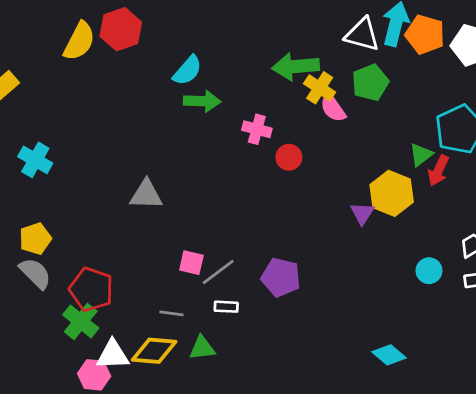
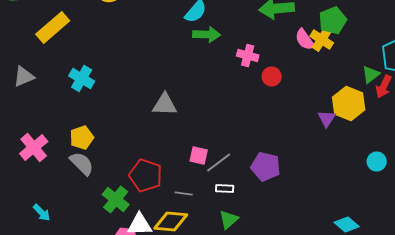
yellow cross: (320, 88) -> (322, 40), moved
red pentagon: (91, 289) -> (146, 176), moved
green triangle: (202, 348) -> (229, 220), moved, turned -35

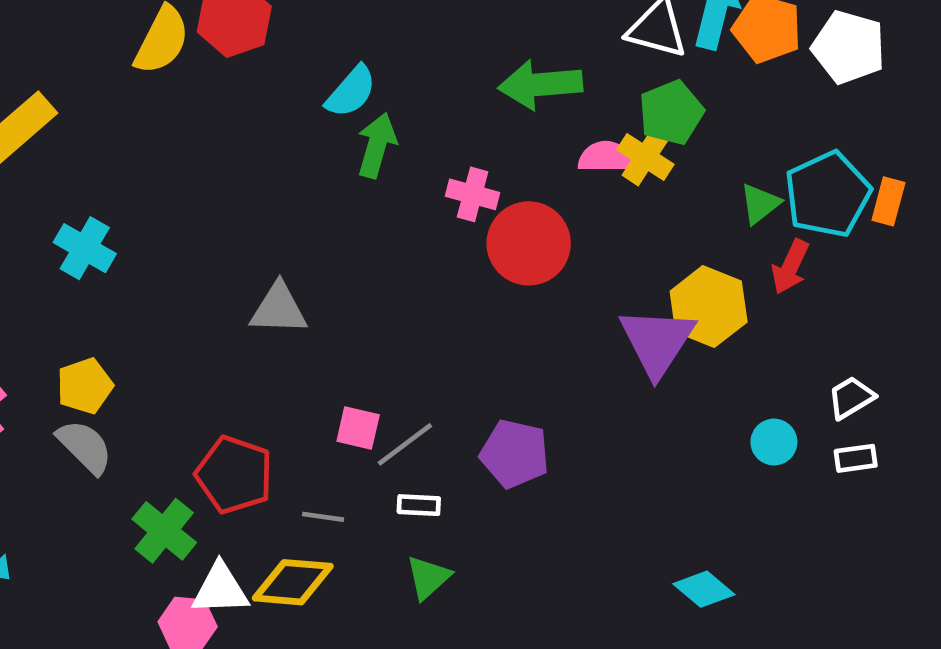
green arrow: (207, 34) -> (377, 145), turned -76
pink semicircle: (305, 40) -> (606, 157), turned 125
green triangle: (371, 74) -> (760, 204), moved
red circle: (272, 76) -> (529, 243), size x1.8
purple triangle: (327, 118) -> (657, 342), size x1.8

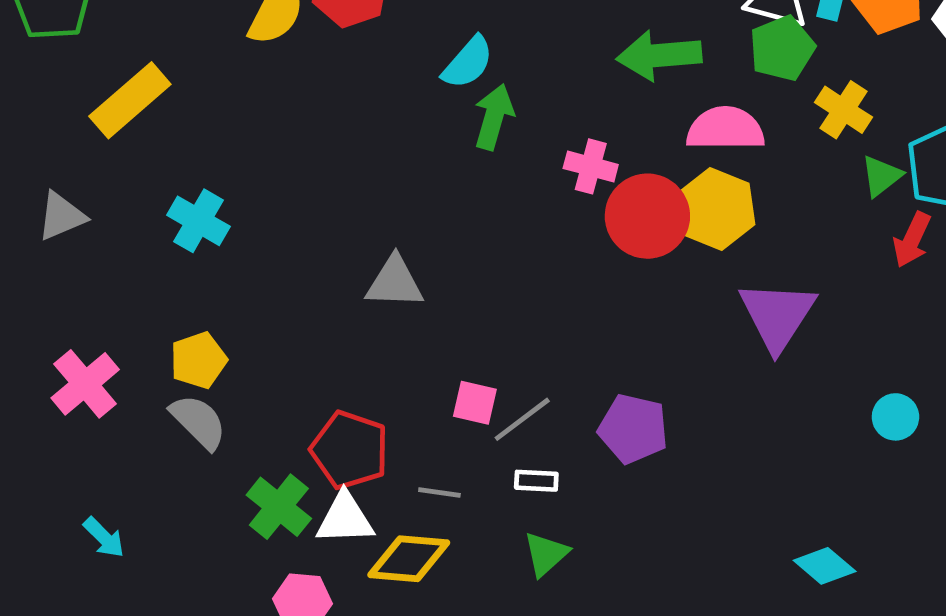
green pentagon: (671, 113) -> (782, 48), moved
pink semicircle: (606, 157) -> (725, 129), size x1.4
yellow cross: (645, 157) -> (843, 110), moved
yellow hexagon: (709, 307) -> (716, 209), moved
white triangle: (220, 589) -> (345, 519), moved

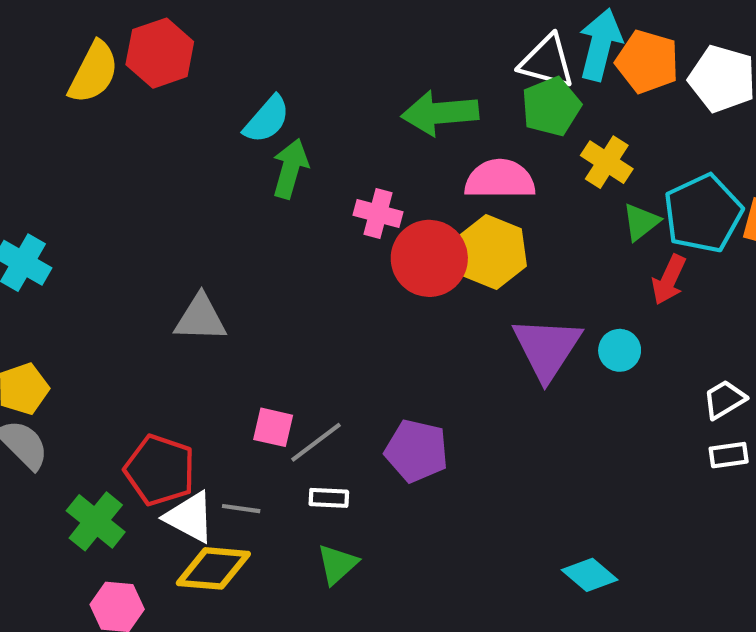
cyan circle: (895, 417) -> (620, 350), moved
white triangle: (345, 519) -> (190, 517), moved, turned 30

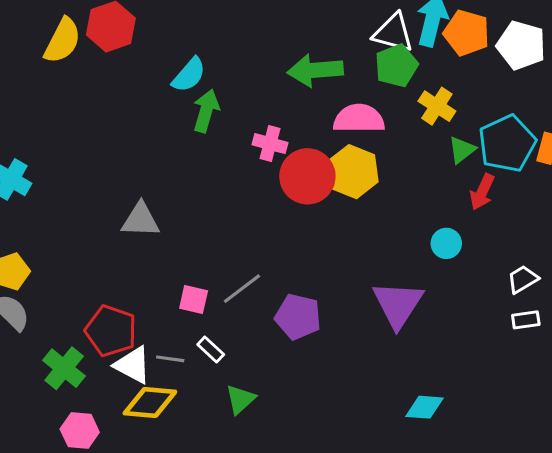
purple triangle: (547, 348) -> (398, 304), moved
gray line: (316, 442) -> (242, 289), moved
white rectangle: (329, 498) -> (211, 349), moved, turned 40
cyan diamond: (590, 575) -> (424, 407), turned -36

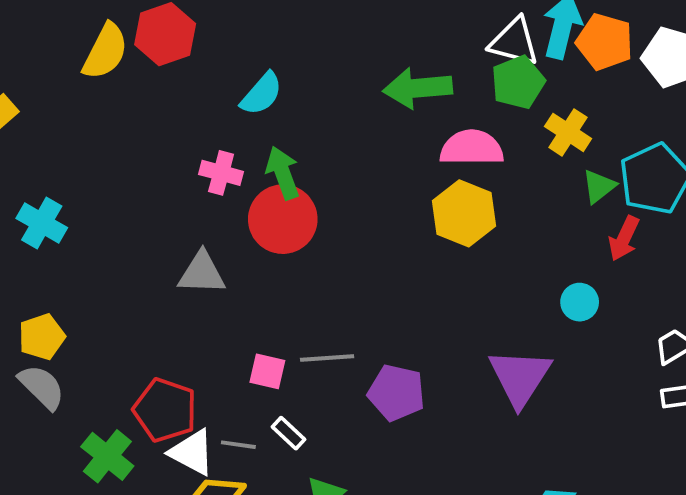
green arrow: (206, 111) -> (283, 173), moved, turned -36
pink cross: (270, 144) -> (221, 173), moved
red circle: (307, 176) -> (283, 219), moved
gray line: (242, 289) -> (327, 358), turned 33

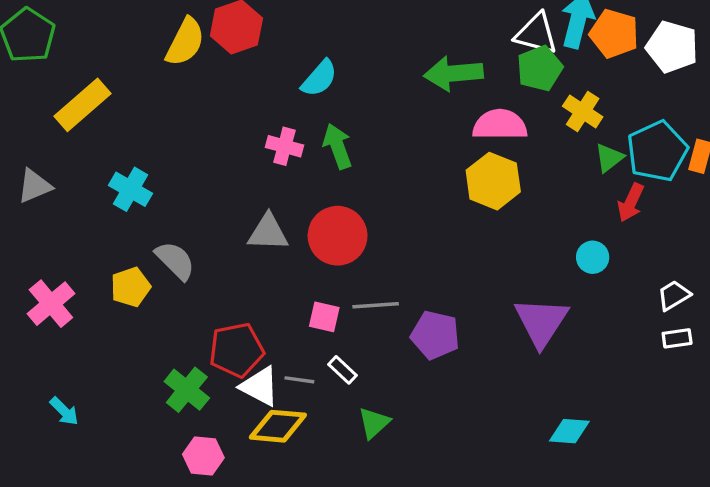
red circle: (283, 219) -> (338, 236), moved
gray semicircle: (42, 387) -> (175, 261), moved
red pentagon: (165, 410) -> (236, 350), turned -30

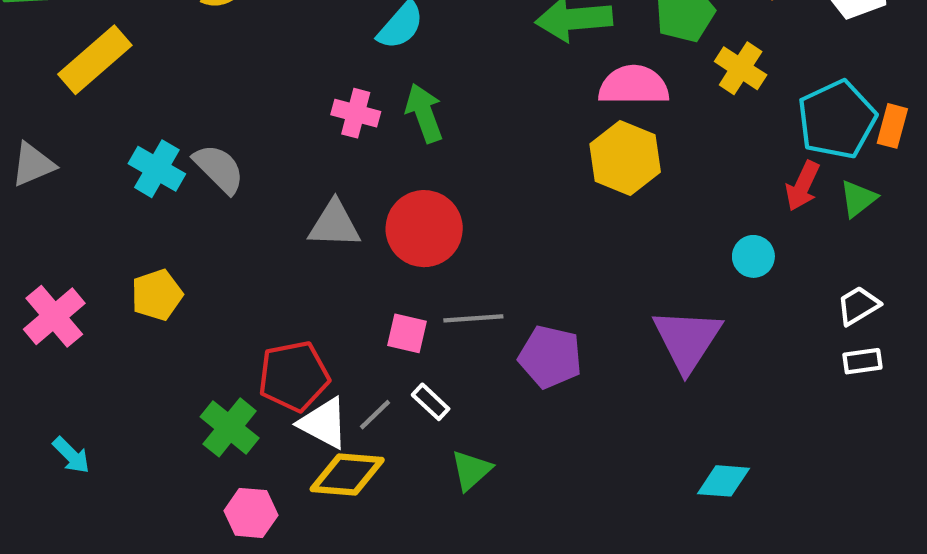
green triangle: (609, 158) -> (858, 199), moved
gray semicircle: (175, 261) -> (219, 169), moved
gray line: (299, 380) -> (375, 415), turned -52

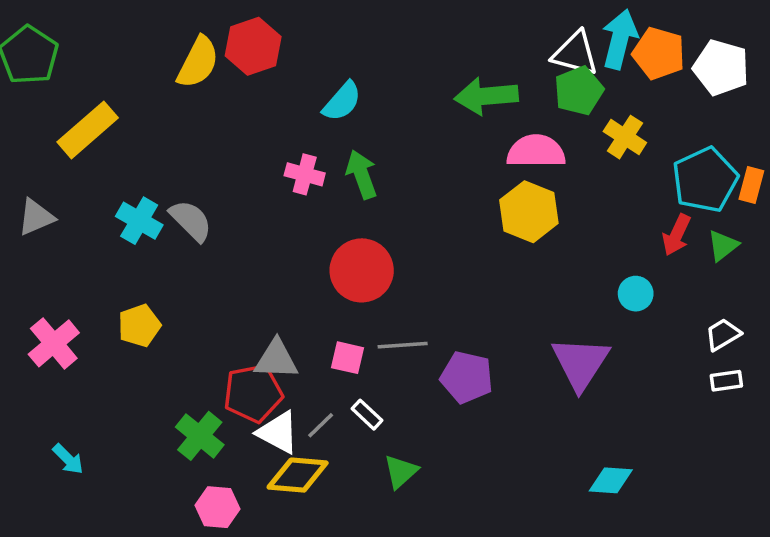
gray triangle: (334, 224) -> (276, 359), moved

